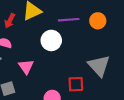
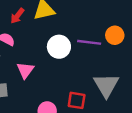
purple line: (69, 20) -> (89, 42), moved

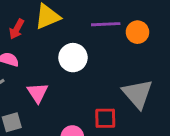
purple line: (89, 42) -> (106, 24), moved

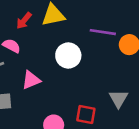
pink triangle: (38, 93) -> (31, 80), turned 30
gray triangle: (138, 94) -> (118, 99), size x0.7

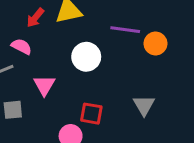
pink triangle: (31, 80) -> (44, 85), turned -36
red square: (86, 114) -> (91, 114), moved

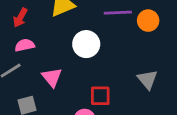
red arrow: (35, 18) -> (20, 18), moved
pink semicircle: (22, 47) -> (25, 45), turned -30

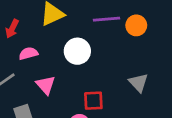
pink semicircle: (25, 45) -> (28, 53), moved

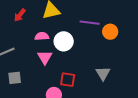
pink semicircle: (28, 53) -> (42, 36), moved
pink triangle: (46, 85) -> (45, 57), moved

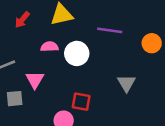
orange circle: (110, 32) -> (152, 43), moved
pink triangle: (45, 57) -> (35, 80), moved
gray triangle: (103, 73) -> (126, 83), moved

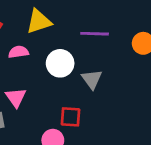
pink semicircle: (49, 47) -> (18, 52), moved
gray triangle: (126, 83) -> (92, 79), moved

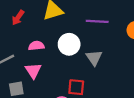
pink semicircle: (18, 52) -> (36, 46), moved

